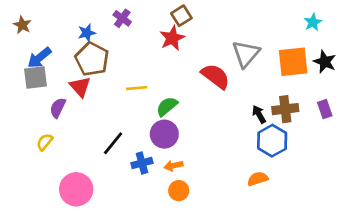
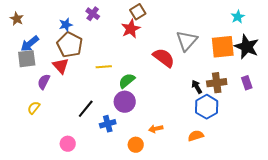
black star: (325, 62) -> (247, 47), size x1.4
orange arrow: (173, 166) -> (156, 129), moved
pink circle: (76, 189) -> (68, 144), moved, size x0.6

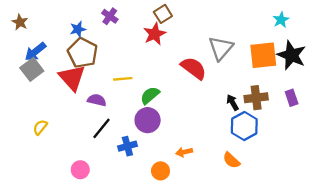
gray square: (27, 59) -> (32, 69), turned -30
red triangle: (61, 66) -> (72, 78), size x1.4
purple semicircle: (44, 82) -> (97, 100), moved, turned 77
orange semicircle: (196, 136) -> (231, 160), turned -119

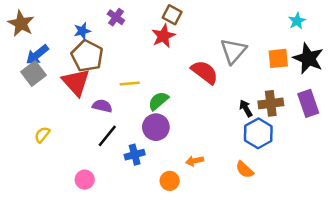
brown square: (163, 14) -> (172, 15), turned -30
brown star: (20, 22) -> (21, 23), size x1.5
orange square: (263, 55) -> (278, 58), size x0.7
purple rectangle: (292, 98) -> (308, 103), size x1.5

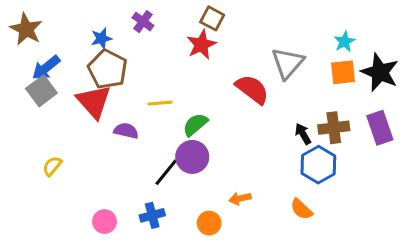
cyan star: (297, 21) -> (345, 42), moved
black line: (107, 136) -> (166, 172), moved
blue cross: (135, 155) -> (152, 215), moved

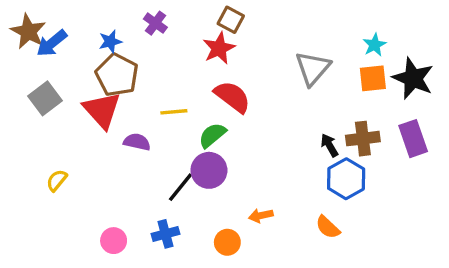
blue arrow: (46, 68) -> (52, 43), moved
red semicircle: (252, 89) -> (232, 97), moved

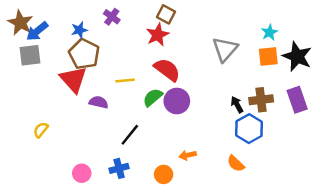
gray square: (45, 98) -> (30, 55), moved, turned 30
purple circle: (209, 170) -> (177, 101), moved

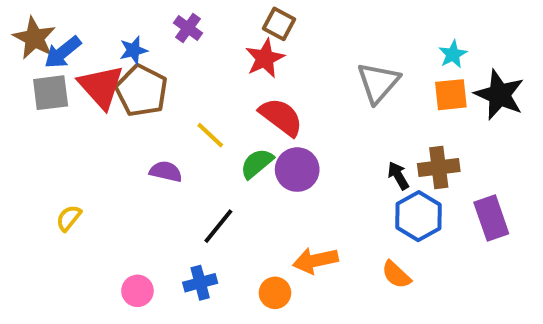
red triangle: (73, 79) -> (101, 87), moved
yellow line: (125, 81) -> (210, 135), turned 48
purple rectangle: (297, 100) -> (491, 218), moved
orange arrow: (188, 155) -> (315, 260), size x1.5

